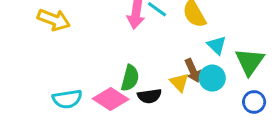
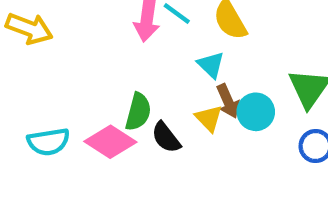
cyan triangle: (217, 45) -> (211, 65), moved
black semicircle: (149, 96) -> (166, 137), turned 60

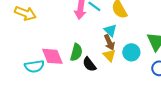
brown arrow: (228, 101) -> (109, 42), moved
pink diamond: (110, 142) -> (52, 56), moved, turned 35

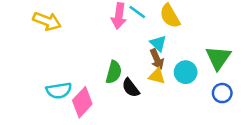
yellow triangle: (109, 55) -> (157, 76), turned -32
pink diamond: (52, 56) -> (82, 102), moved, turned 65

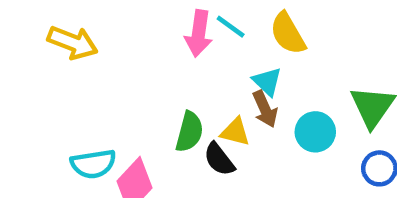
yellow triangle: (157, 76) -> (235, 132), moved

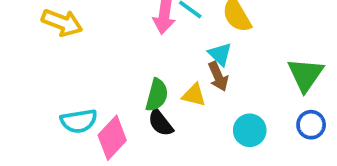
cyan circle: (315, 132) -> (250, 130), moved
black semicircle: (219, 159) -> (161, 123), moved

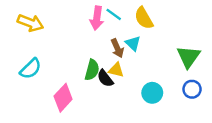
brown arrow: (218, 76) -> (117, 48), moved
cyan semicircle: (79, 121) -> (31, 69), moved, turned -35
black semicircle: (161, 123) -> (105, 78), moved

